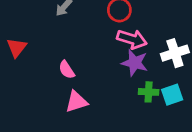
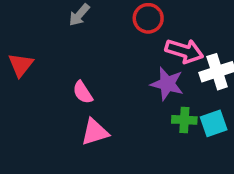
pink arrow: (132, 39) -> (184, 51), moved

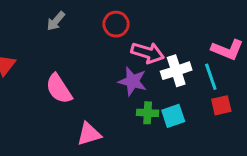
pink semicircle: (83, 92) -> (59, 89), size x1.5
pink triangle: (95, 132) -> (89, 134), moved

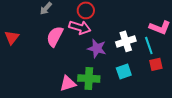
pink arrow: (148, 53) -> (80, 27), moved
pink semicircle: (59, 89) -> (55, 36), moved, turned 60
green cross: (148, 113) -> (89, 78), moved, size x1.5

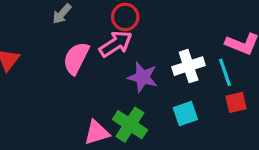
pink arrow: (80, 27) -> (116, 44), turned -50
green cross: (89, 78) -> (130, 125), turned 30

